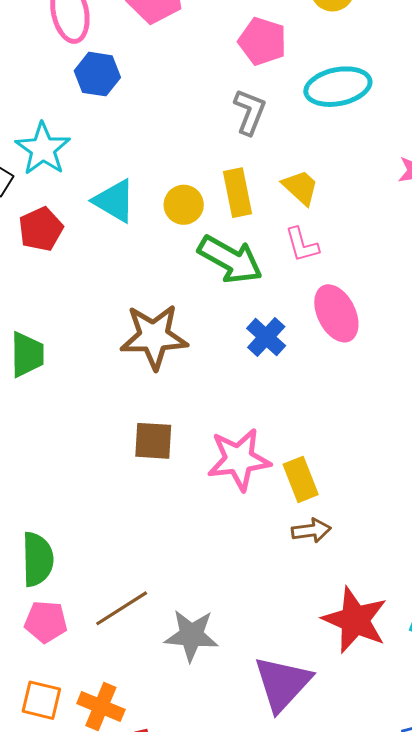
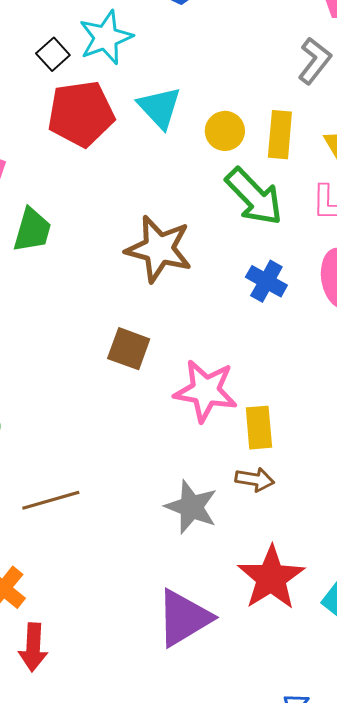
red pentagon: (41, 229) -> (81, 114), size x1.5
blue cross: (266, 337) -> (266, 281), turned -30
gray star: (191, 635) -> (191, 507), moved

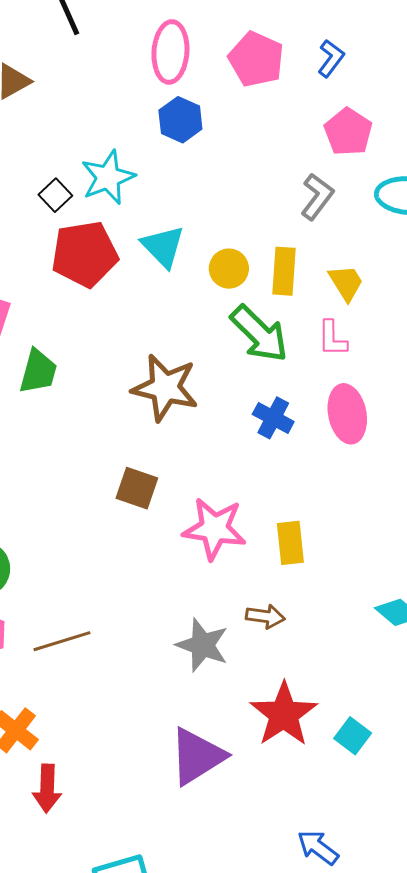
yellow rectangle: (259, 428) -> (290, 543), moved

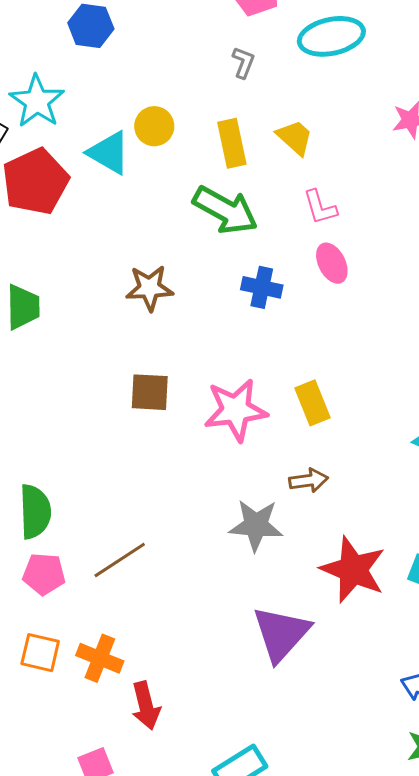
gray L-shape: (317, 197) -> (243, 62), size x0.7
yellow circle: (229, 269) -> (154, 126), moved
pink L-shape: (332, 338) -> (320, 207), moved
brown star: (165, 388) -> (149, 288), size x0.7
pink ellipse: (347, 414) -> (332, 263), size x0.7

